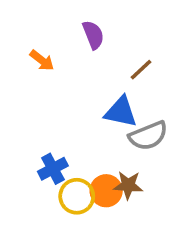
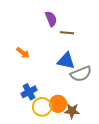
orange arrow: (42, 60) -> (23, 53), moved
brown line: (141, 70) -> (67, 33), moved, turned 48
brown star: (128, 185) -> (72, 111), moved

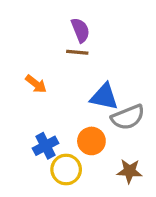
brown line: (67, 33) -> (77, 52), moved
orange circle: (58, 104) -> (91, 141), moved
brown star: (72, 111) -> (129, 171), moved

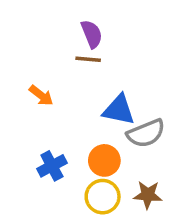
yellow circle: (66, 169) -> (103, 197), moved

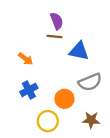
blue triangle: (119, 110) -> (79, 51), moved
blue cross: (52, 166) -> (29, 90), moved
yellow circle: (103, 197) -> (48, 121), moved

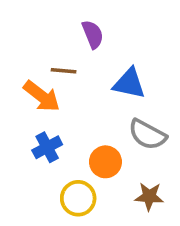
brown line: (54, 37) -> (64, 71), moved
orange arrow: (26, 59) -> (42, 96), size x1.5
gray semicircle: (90, 82) -> (147, 135), turned 50

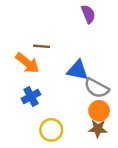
purple semicircle: (93, 34) -> (88, 14), moved
blue triangle: (129, 84) -> (78, 70), moved
orange circle: (105, 162) -> (99, 111), moved

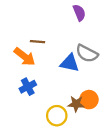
gray semicircle: (97, 88) -> (87, 53), moved
brown star: (98, 129) -> (76, 104), moved
yellow circle: (51, 130) -> (57, 116), moved

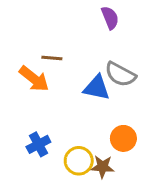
blue cross: (28, 87) -> (38, 144), moved
brown star: (76, 104) -> (103, 167), moved

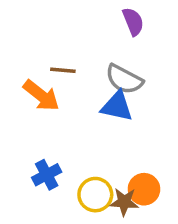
gray semicircle: (120, 74) -> (124, 79), moved
orange circle: (123, 138) -> (144, 189), moved

